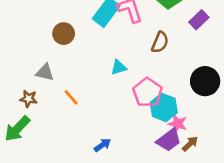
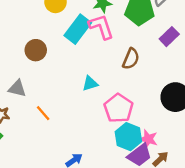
cyan hexagon: (164, 107) -> (128, 137), moved

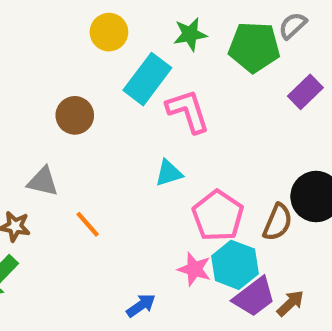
pink L-shape: (101, 27) -> (188, 111), moved
brown semicircle: (131, 59) -> (278, 222), moved
pink star: (148, 139) -> (194, 269), moved

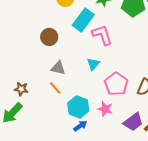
cyan triangle: (169, 173) -> (93, 64), turned -32
gray triangle: (43, 182) -> (58, 68), moved
cyan hexagon: (235, 265) -> (78, 107), moved

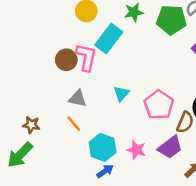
pink L-shape: (102, 35) -> (86, 57), moved, turned 30
pink pentagon: (116, 84) -> (159, 105), moved
purple trapezoid: (133, 122) -> (170, 147), moved

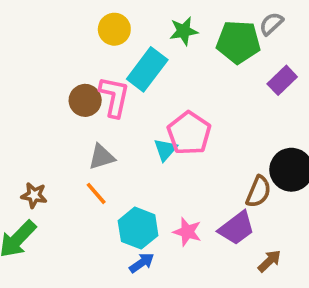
gray triangle: (78, 99) -> (102, 157), turned -30
pink pentagon: (159, 105) -> (189, 133), moved

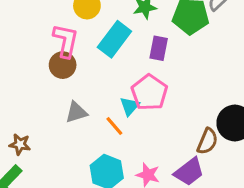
purple rectangle: (282, 80) -> (159, 48), moved, turned -35
pink L-shape: (114, 97) -> (66, 41), moved
orange line: (96, 193) -> (114, 126), moved

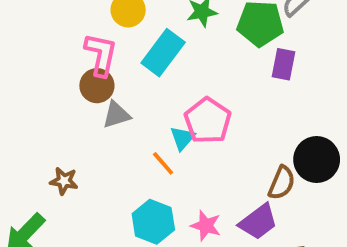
purple rectangle: (159, 48) -> (284, 64), moved
gray triangle: (76, 112) -> (116, 115), moved
brown star: (20, 144) -> (64, 181), moved

